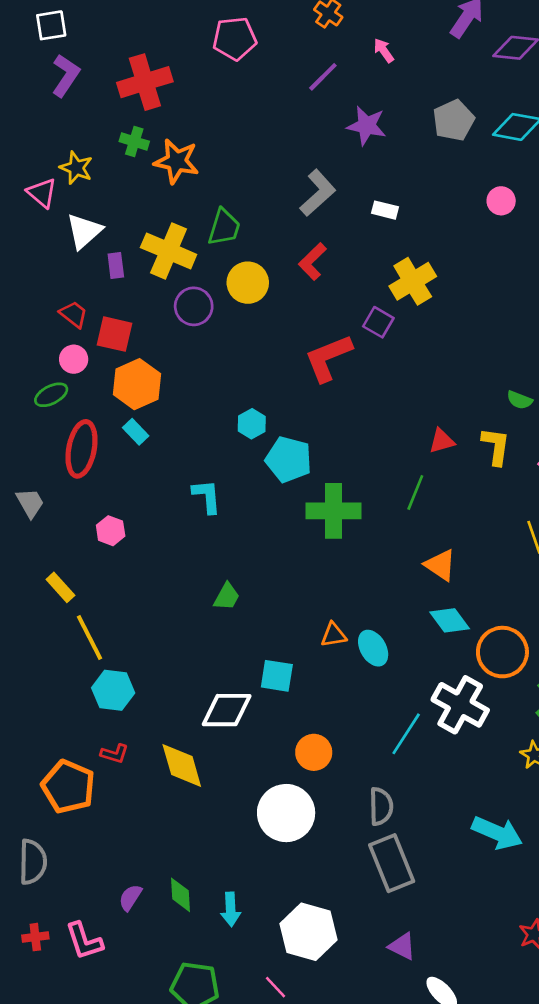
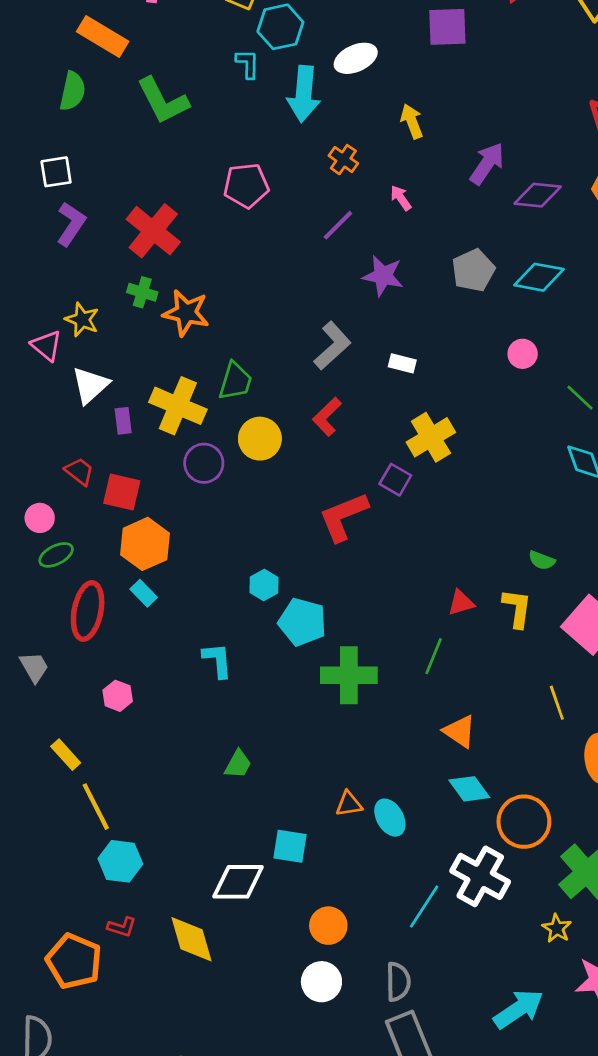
red cross: (145, 82) -> (153, 231), turned -34
pink circle: (74, 359) -> (40, 518), moved
white circle: (286, 813) -> (321, 982), moved, size x0.7
cyan arrow: (497, 833) -> (518, 1009), turned -57

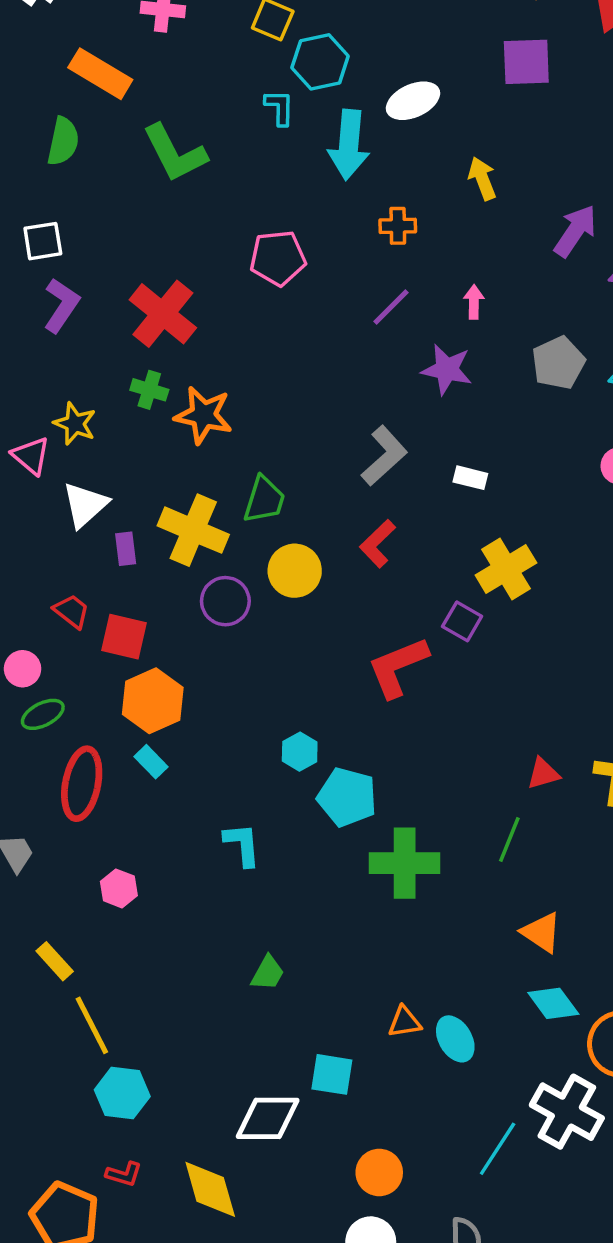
orange cross: (343, 160) -> (398, 226), turned -36
pink arrow: (401, 198) -> (474, 302), moved, turned 36

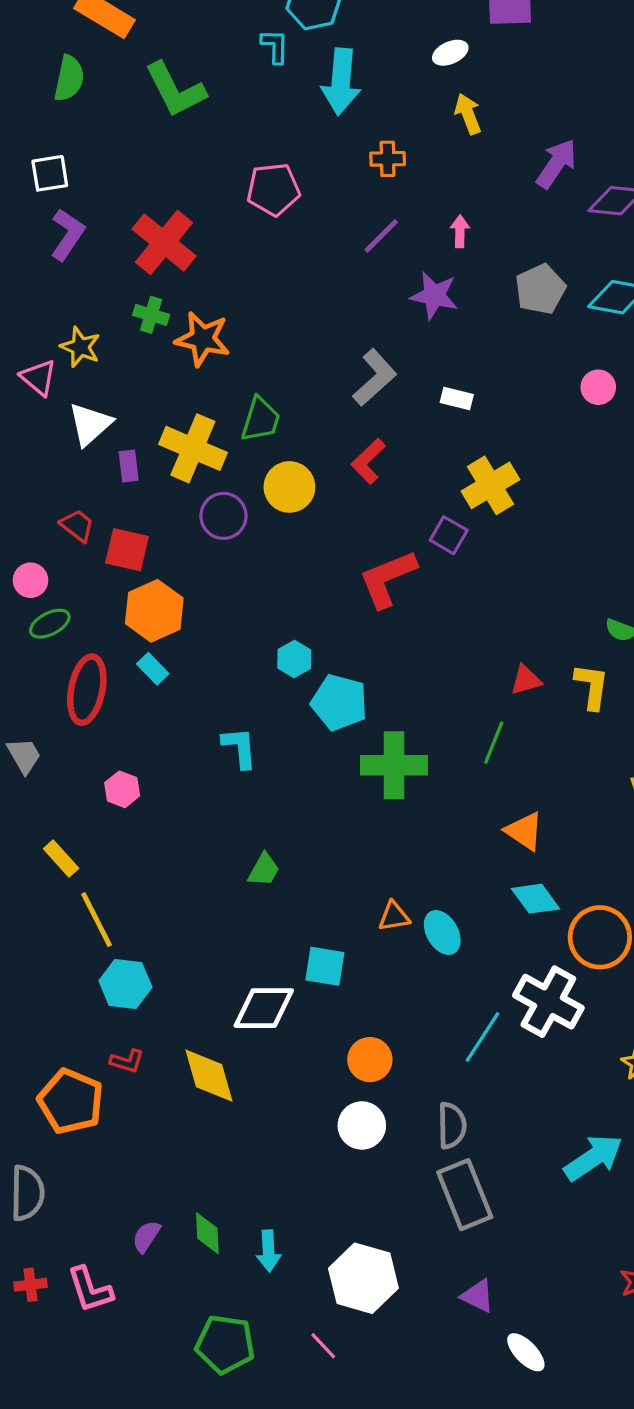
white ellipse: (413, 101) -> (450, 53), moved, size x0.7

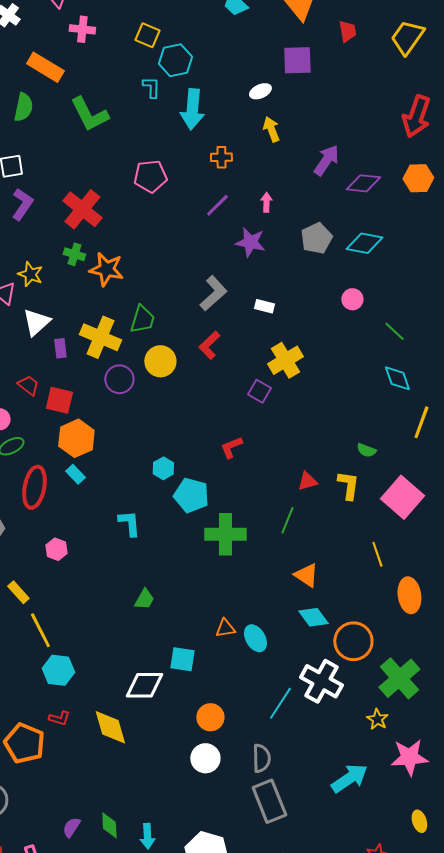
red L-shape: (388, 579) -> (231, 447), moved, size x0.6

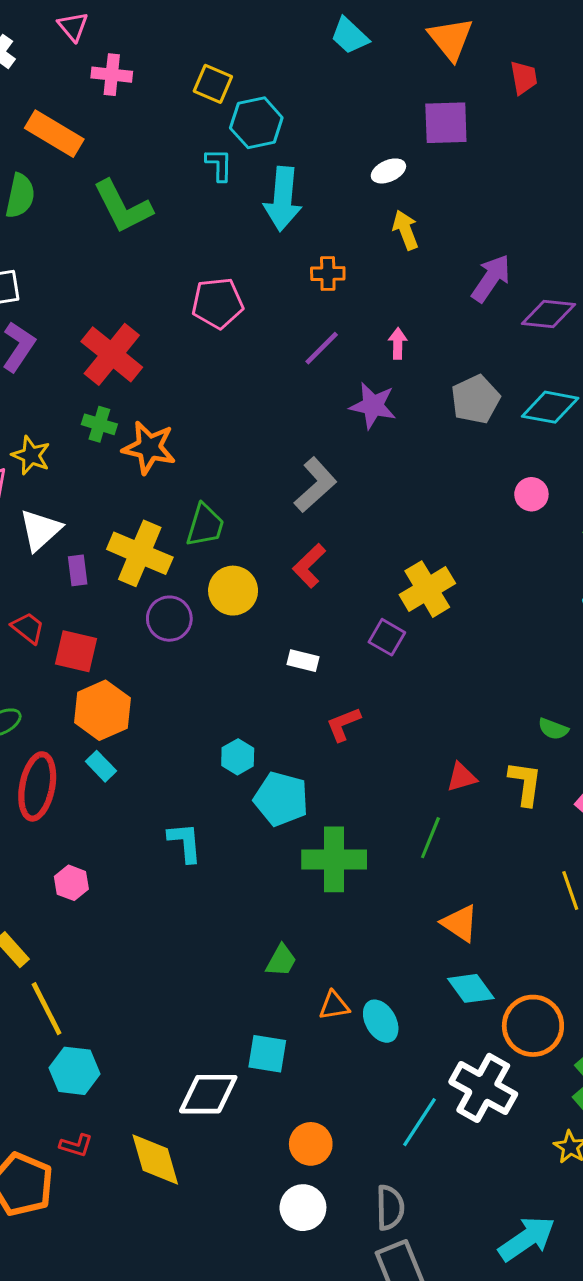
white rectangle: (264, 306) -> (303, 661), moved
green trapezoid: (144, 599) -> (281, 960), moved

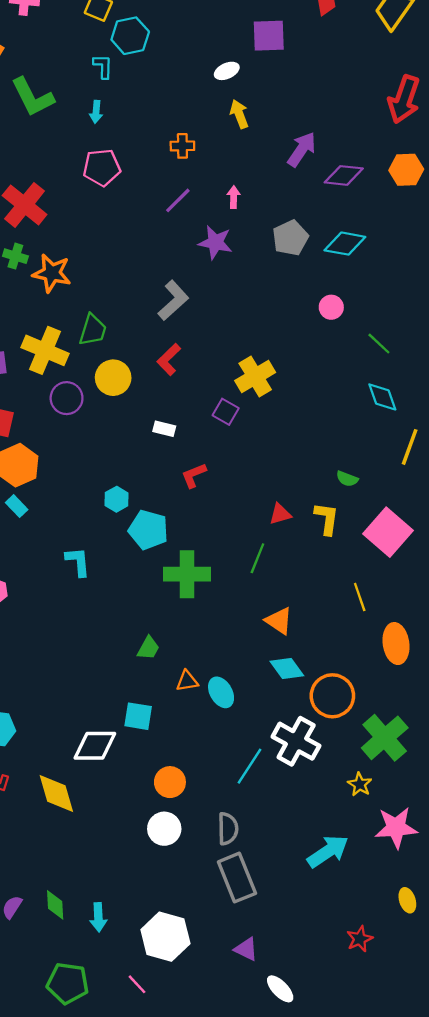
cyan arrow: (283, 199) -> (96, 112), moved, size x0.5

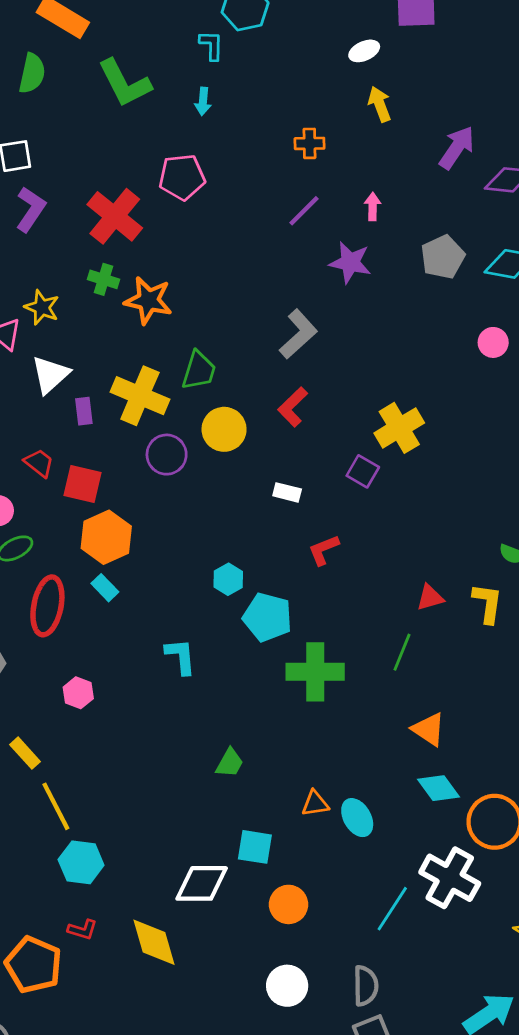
pink pentagon: (102, 167) -> (182, 177), moved
green trapezoid: (148, 648) -> (230, 763), moved
orange circle: (170, 782) -> (289, 904), moved

